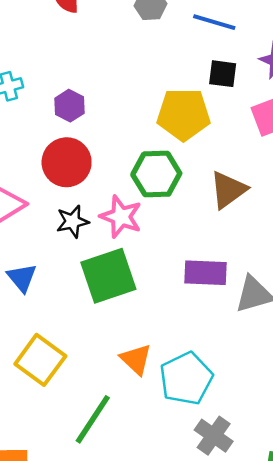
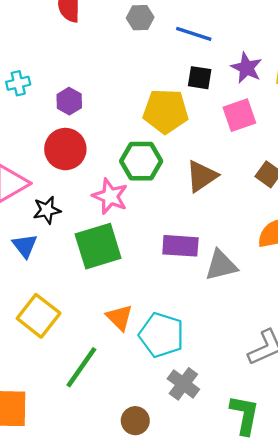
black star: (73, 221) -> (47, 210), moved
cyan pentagon: (186, 379) -> (161, 335), turned -30

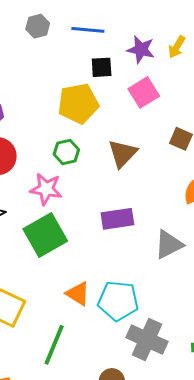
green hexagon: (141, 161) -> (66, 152), size x0.7
gray triangle: (221, 265) -> (169, 244), moved
gray cross: (183, 384) -> (147, 340), size x1.4

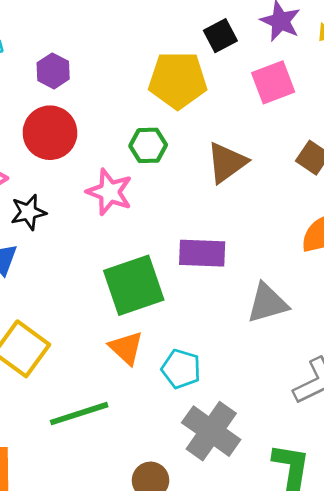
black square: (102, 67) -> (220, 36), turned -35
green square: (45, 235) -> (134, 285), moved
cyan pentagon: (118, 301) -> (181, 369), size x0.7
green line: (54, 345) -> (79, 414), turned 39

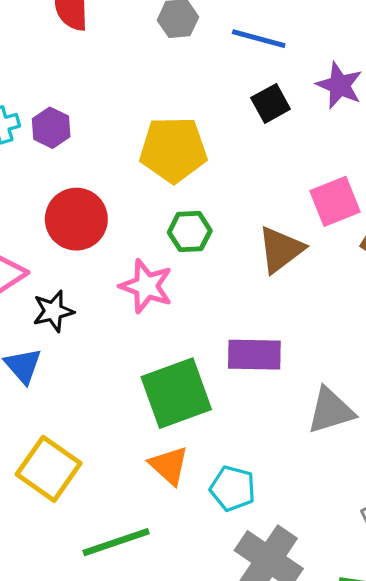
purple hexagon: (53, 71) -> (51, 128), moved
yellow pentagon: (178, 80) -> (173, 150), moved
pink square: (273, 82) -> (335, 201), moved

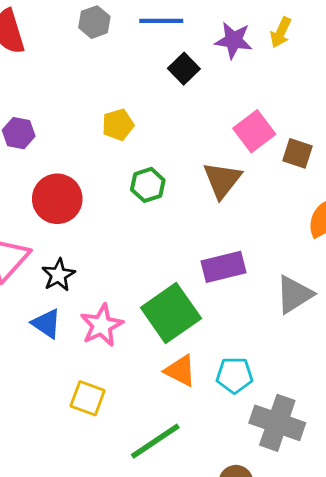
yellow pentagon: (173, 150) -> (118, 125), size x0.6
pink star: (146, 286) -> (102, 325), moved, turned -30
yellow square: (49, 469) -> (88, 398), size x0.7

